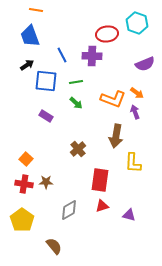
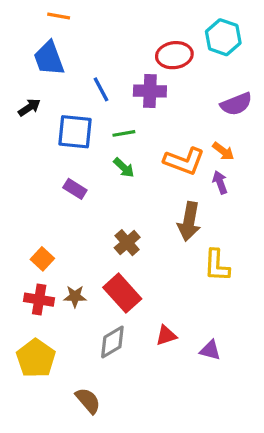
black arrow: (27, 65) -> (29, 107), moved
red rectangle: (100, 180) -> (122, 293), moved, turned -50

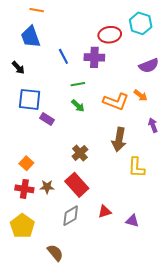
black arrow: (29, 107) -> (18, 68), turned 80
blue square: (75, 132) -> (30, 99), moved
purple arrow: (220, 182) -> (153, 125), moved

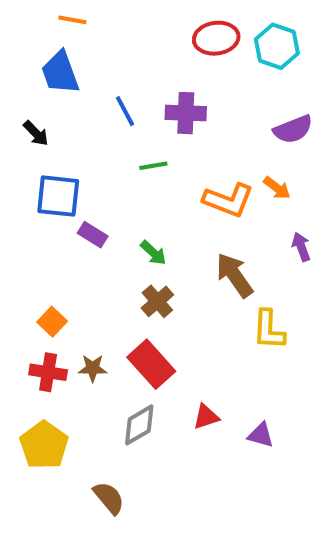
red ellipse: (110, 35) -> (216, 38), moved
green arrow: (78, 106) -> (153, 253), moved
brown arrow: (119, 140) -> (234, 275), turned 135

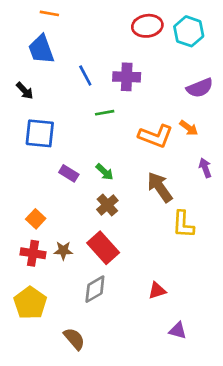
purple rectangle: (93, 235) -> (69, 173), moved
red triangle: (206, 417) -> (157, 291), moved
purple triangle: (261, 435) -> (178, 330), moved

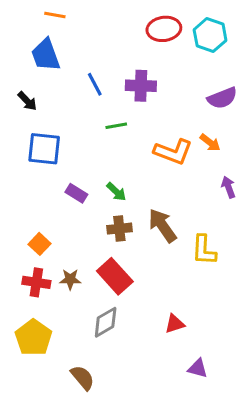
brown arrow: (160, 187) -> (162, 226), moved
brown cross: (107, 205) -> (119, 229), turned 35

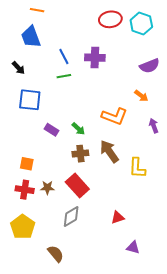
green line: (116, 126) -> (64, 76), moved
orange L-shape: (173, 152) -> (114, 116), moved
orange square: (40, 244) -> (27, 164), turned -32

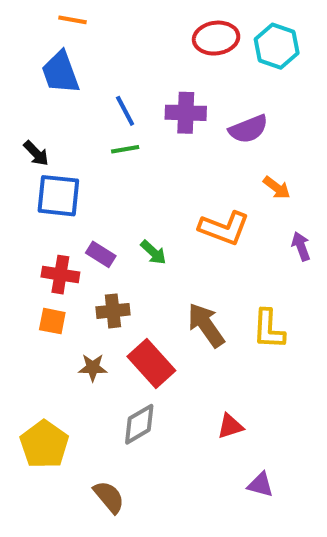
purple semicircle: (150, 66) -> (248, 129), moved
black arrow: (18, 68) -> (36, 153), moved
brown arrow: (109, 151) -> (206, 325), moved
brown cross: (80, 154) -> (113, 311), moved
red cross: (25, 190) -> (60, 275), moved

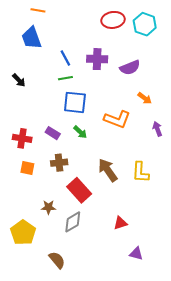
blue square: (58, 196) -> (75, 102), moved
red cross: (60, 275) -> (22, 138), moved
brown star: (93, 368) -> (48, 207), moved

